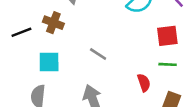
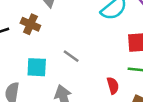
cyan square: (49, 62) -> (37, 67), moved

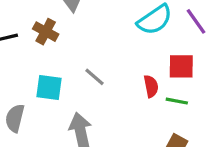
red semicircle: (113, 86) -> (151, 86), moved

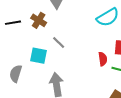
gray line: (94, 77) -> (59, 42), moved

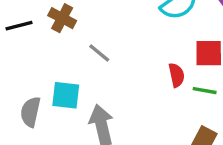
cyan square: (39, 56) -> (66, 95), moved

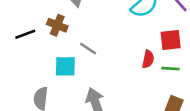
red semicircle: (177, 75) -> (148, 59), turned 30
cyan square: (66, 95) -> (65, 66), moved

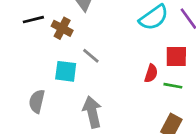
black line: (25, 34) -> (33, 20), moved

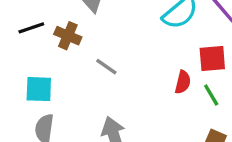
cyan square: (66, 71) -> (39, 89), moved
green line: (173, 86) -> (211, 95), turned 54

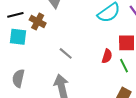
gray line: (106, 67) -> (66, 53), moved
cyan square: (39, 89) -> (18, 37), moved

